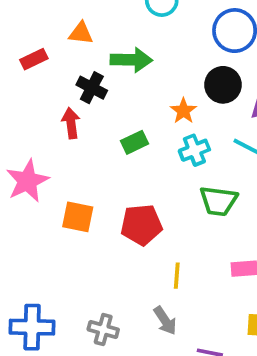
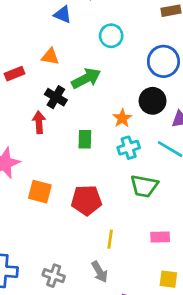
green arrow: (131, 60) -> (86, 78), turned -32
green rectangle: (135, 142) -> (85, 139), turned -66

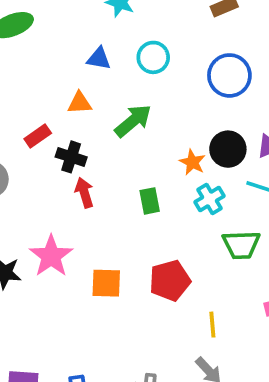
blue triangle: (63, 15) -> (99, 59), moved
black cross: (56, 97) -> (71, 157), moved
black circle: (153, 101) -> (228, 149), moved

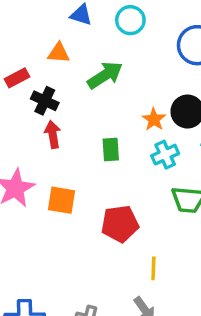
orange square: (106, 283) -> (62, 200), moved

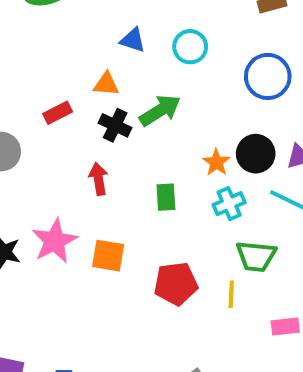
black cross: (45, 101) -> (115, 125), moved
yellow line: (153, 268) -> (231, 294), moved

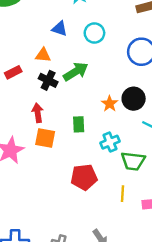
cyan cross: (229, 204) -> (110, 142), moved
orange square: (108, 256) -> (45, 138), moved
yellow line: (231, 294) -> (123, 194), moved

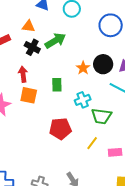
yellow line: (123, 194) -> (92, 143), turned 32

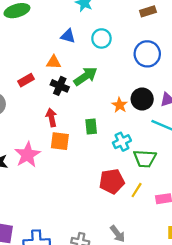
red pentagon: (60, 129) -> (112, 181), moved

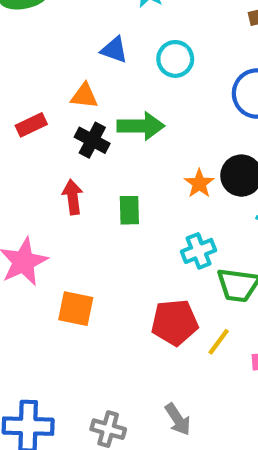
green arrow: (86, 76) -> (141, 126), turned 30
green rectangle: (91, 126) -> (129, 210), moved
orange square: (60, 141) -> (76, 309), moved

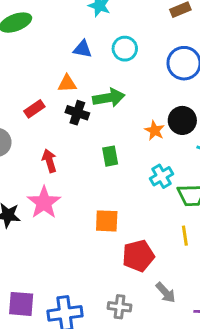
red arrow: (73, 197) -> (49, 161), moved
orange square: (76, 309) -> (107, 221), moved
red pentagon: (175, 322) -> (138, 256), moved
yellow line: (219, 342) -> (185, 236), turned -36

